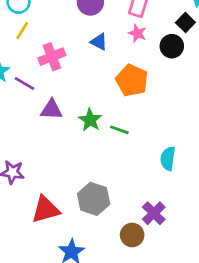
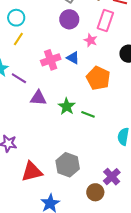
pink star: (137, 33) -> (91, 40), moved
blue triangle: (99, 42) -> (73, 58), moved
pink cross: (52, 57) -> (51, 60), moved

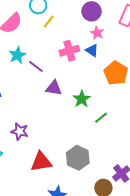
yellow line: (18, 39) -> (49, 21), moved
pink star: (91, 40) -> (97, 33), moved
green line: (88, 114) -> (101, 118), moved, turned -64

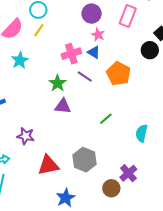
yellow line: (49, 21) -> (39, 30), moved
purple line: (36, 67) -> (85, 77), moved
purple triangle: (54, 88) -> (63, 106), moved
green star: (82, 99) -> (58, 83), moved

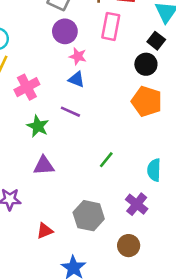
pink cross: (71, 54) -> (27, 87), moved
orange pentagon: (119, 74) -> (147, 101), moved
purple triangle: (63, 106) -> (44, 166), moved
red triangle: (48, 165) -> (45, 231), size x0.6
purple cross: (128, 173) -> (137, 204), moved

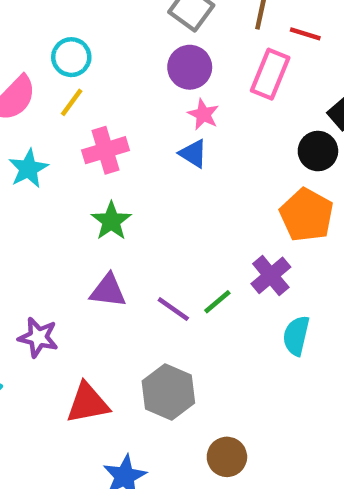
purple line: (70, 112) -> (173, 309), moved
purple cross: (137, 204) -> (271, 275), moved
red triangle: (45, 231) -> (88, 403), size x1.5

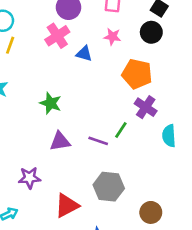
pink star: (203, 114) -> (112, 37), moved
pink cross: (106, 150) -> (57, 36), moved
orange pentagon: (307, 215) -> (137, 74), moved

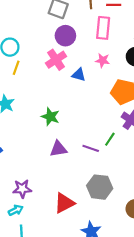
purple star: (29, 178) -> (22, 189), moved

